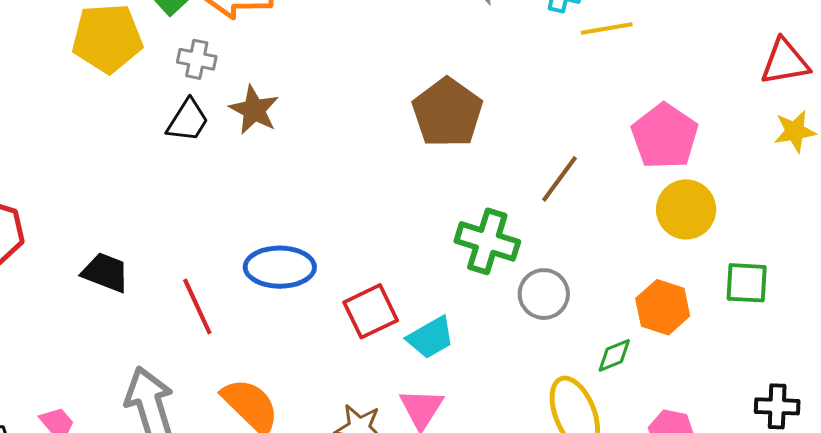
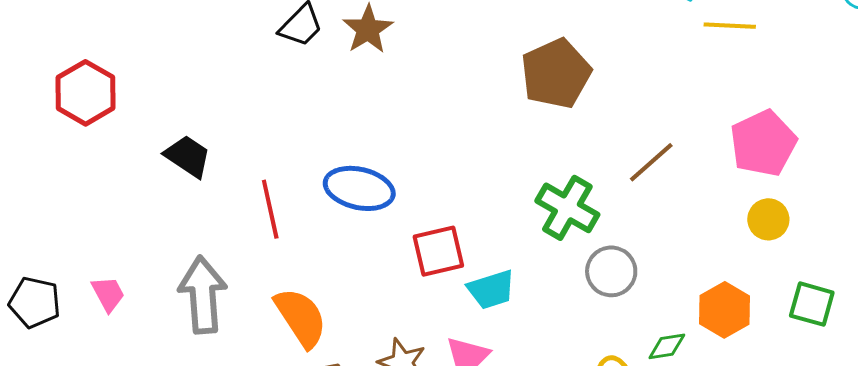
yellow circle: (686, 209) -> (768, 219), size x0.7

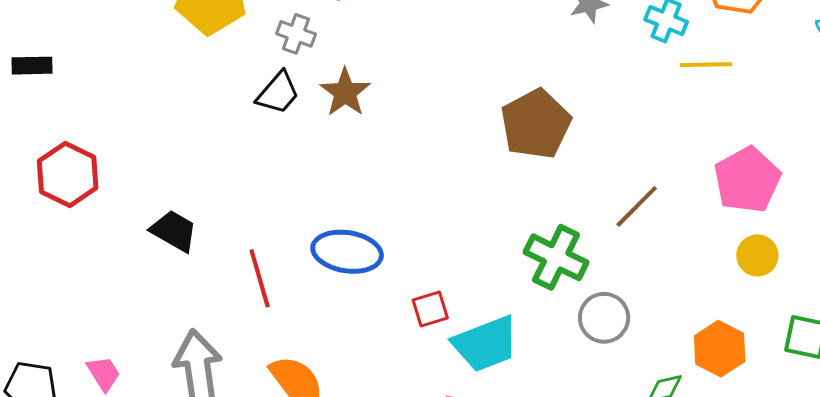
red square: (438, 251) -> (430, 309), size x0.7
cyan trapezoid: (491, 290) -> (486, 344), size x1.4

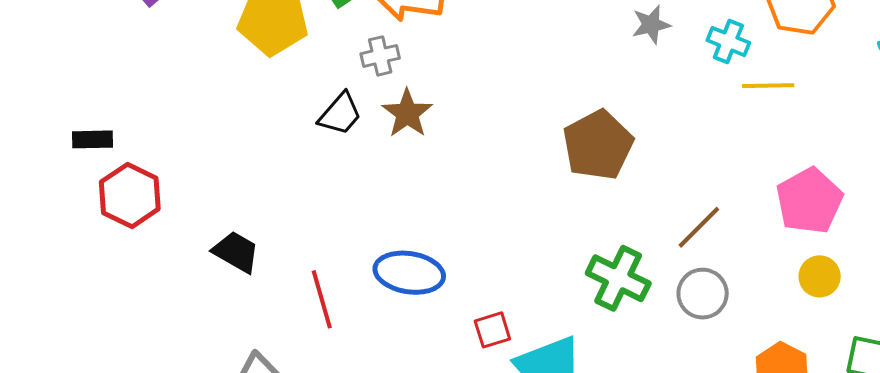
gray cross: (296, 34) -> (380, 56), moved, turned -33
black rectangle: (32, 66) -> (93, 139), moved
gray circle: (604, 318) -> (703, 294), moved

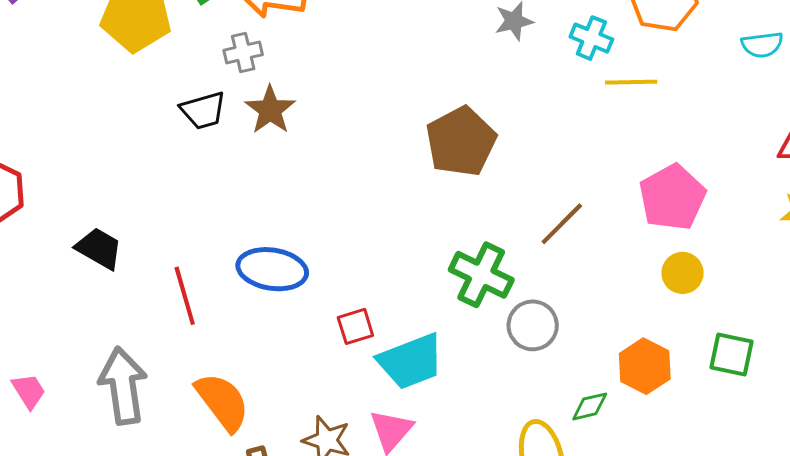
black trapezoid: (340, 114) -> (203, 110), turned 33
gray circle: (703, 294) -> (533, 325), moved

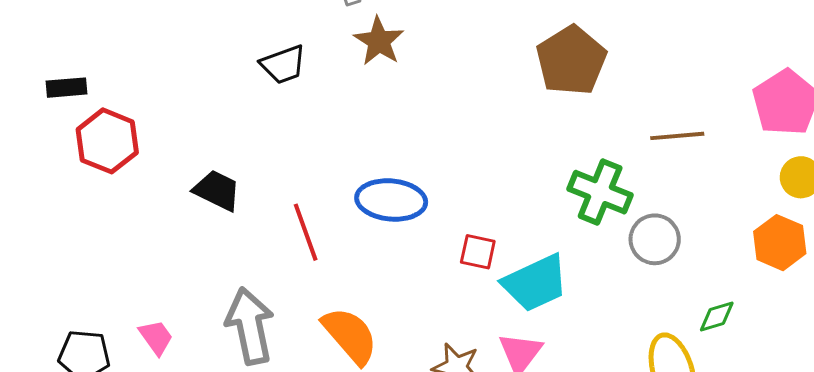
black trapezoid: (203, 110) -> (283, 64), moved
brown line: (562, 224) -> (677, 136), turned 44
red square: (355, 326) -> (478, 252), turned 33
orange hexagon: (645, 366) -> (780, 243), moved

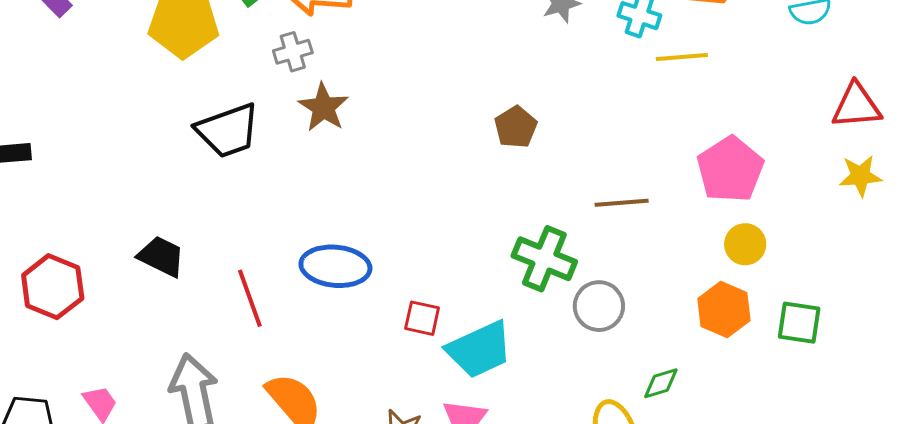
brown pentagon: (571, 60) -> (516, 127), size x0.6
black trapezoid: (283, 64) -> (228, 131), size x1.4
red hexagon: (107, 141) -> (53, 287), moved

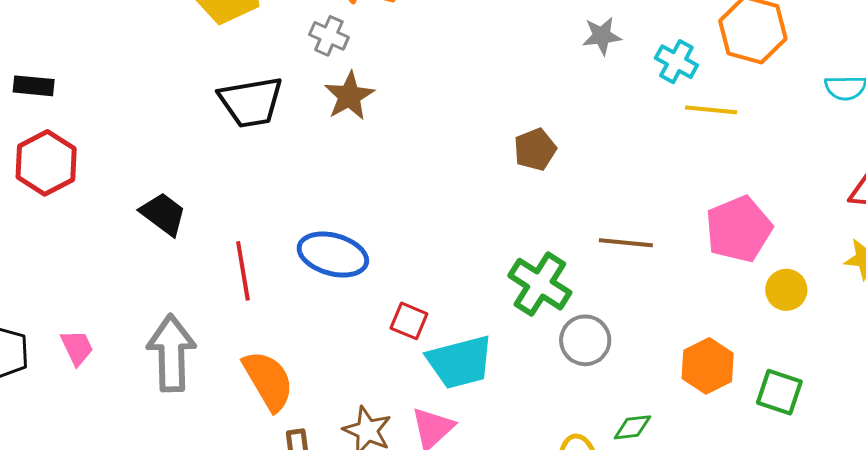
gray cross: (293, 52) -> (329, 36), turned 30
yellow circle: (745, 244) -> (786, 290), moved
red hexagon: (53, 287) -> (46, 163), moved

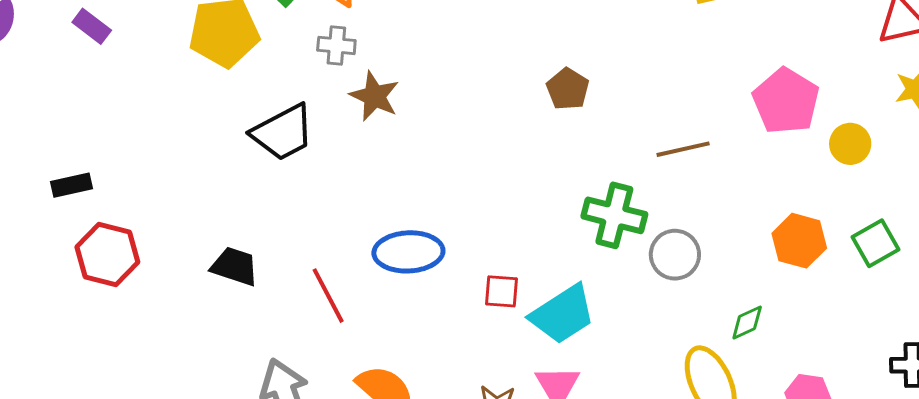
green square: (779, 392) -> (876, 243), turned -30

